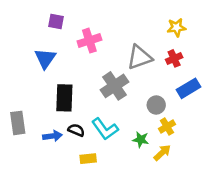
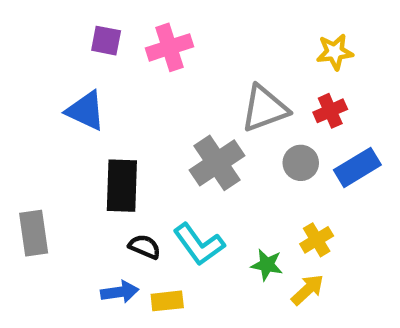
pink cross: (89, 41) -> (169, 47), moved
blue triangle: (45, 58) -> (86, 111), turned -40
gray circle: (156, 105) -> (301, 163), moved
blue arrow: (52, 136) -> (120, 292), moved

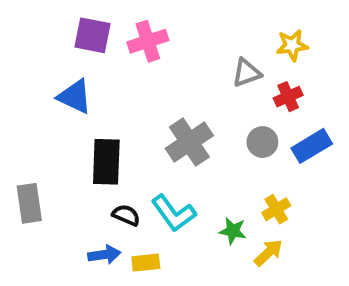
purple square: (106, 41) -> (92, 35), size x1.4
gray triangle: (265, 109) -> (247, 73), moved, size x0.7

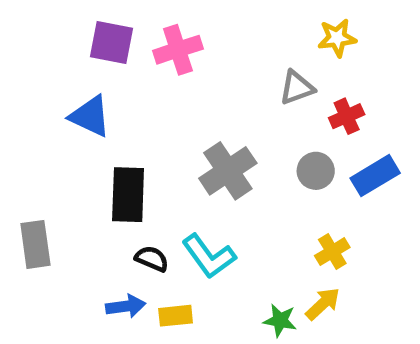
yellow star: (292, 45) -> (337, 38), moved
green star: (233, 231) -> (280, 320), moved

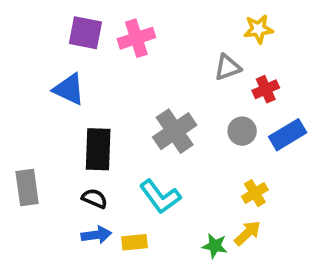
black semicircle: (152, 259) -> (95, 198), moved

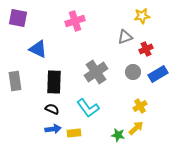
purple square: (85, 33) -> (18, 18), moved
gray rectangle: (27, 188) -> (15, 81), moved

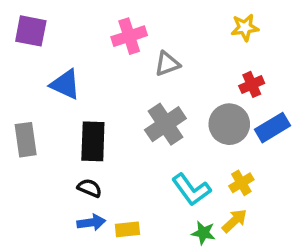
gray triangle: (125, 37) -> (167, 64), moved
gray circle: (133, 72) -> (229, 124), size x1.5
cyan L-shape: (88, 108) -> (191, 190), moved

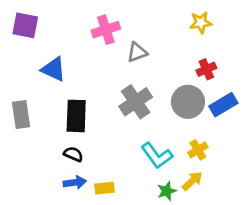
green star: (203, 233) -> (167, 191), turned -30

